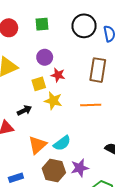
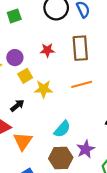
purple circle: (45, 57) -> (15, 58), moved
red star: (58, 75) -> (47, 50), moved
orange triangle: (37, 145) -> (23, 141), moved

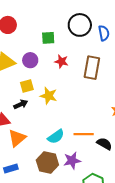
green square: (14, 16) -> (48, 38), moved
yellow square: (25, 76) -> (27, 86), moved
orange line: (82, 84) -> (84, 134), moved

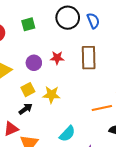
green square: (48, 38) -> (28, 24), moved
purple circle: (30, 60) -> (34, 63), moved
orange line: (84, 134) -> (102, 108), moved

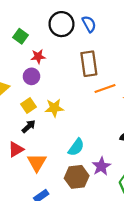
green square: (28, 24) -> (21, 36), turned -32
red star: (57, 58) -> (38, 57), moved
orange line: (102, 108) -> (105, 89), moved

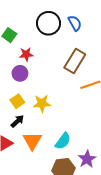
brown rectangle: (89, 64) -> (75, 61), turned 40
orange triangle: (37, 163) -> (32, 141), moved

